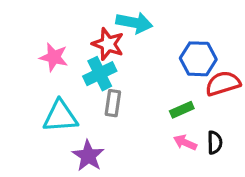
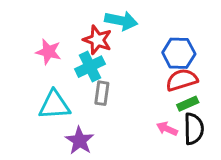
red semicircle: (223, 83) -> (182, 80), moved
green rectangle: (182, 110) -> (188, 104), moved
black semicircle: (215, 143) -> (194, 129), size x1.5

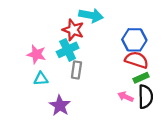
pink star: (49, 52) -> (36, 54), moved
red semicircle: (182, 80) -> (137, 60), turned 35
cyan triangle: (54, 105) -> (41, 79), size x0.6

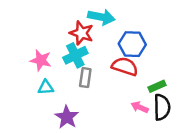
blue hexagon: (134, 40) -> (132, 44), moved
red semicircle: (137, 60) -> (125, 66), moved

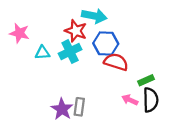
blue hexagon: (132, 44) -> (106, 43), moved
pink star: (41, 60) -> (19, 33), moved
gray rectangle: (85, 78) -> (79, 107), moved
cyan triangle: (46, 87) -> (42, 53), moved

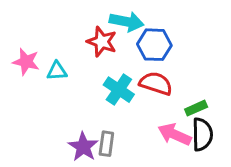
pink star: (19, 33) -> (26, 62), moved
blue hexagon: (106, 43) -> (154, 45), moved
cyan cross: (70, 52) -> (119, 90), moved, turned -30
pink arrow: (130, 100) -> (174, 134), size x1.5

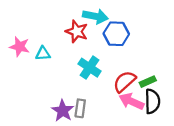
red semicircle: (156, 83) -> (124, 82), moved, turned -60

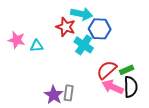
cyan cross: (89, 68) -> (84, 45), moved

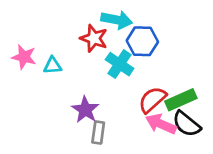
green rectangle: (127, 70) -> (181, 100), size x1.5
black semicircle: (131, 87) -> (187, 124), turned 130
purple star: (54, 95) -> (85, 110), moved

